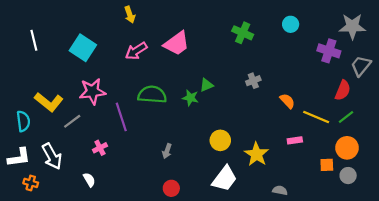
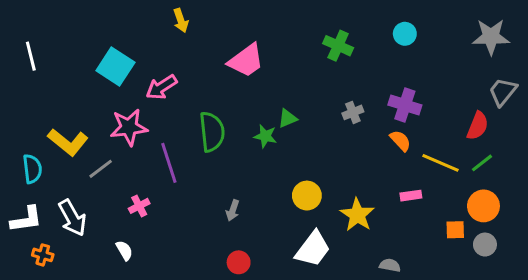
white line: (34, 40) -> (31, 56), moved
pink arrow: (136, 51) -> (161, 87), moved
purple cross: (329, 51) -> (405, 105), moved
green semicircle: (152, 95) -> (212, 132), turned 80

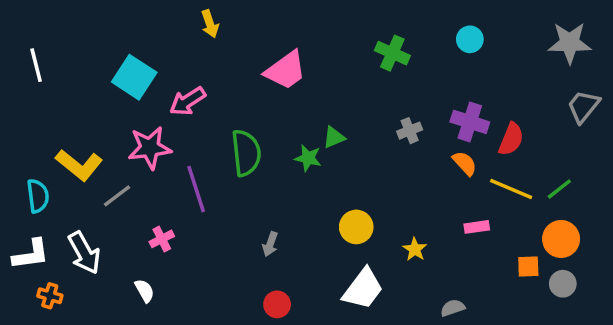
red semicircle: (478, 126) -> (511, 139), moved
yellow star: (357, 215) -> (415, 249), size x0.6
gray semicircle: (390, 265) -> (453, 308), turned -30

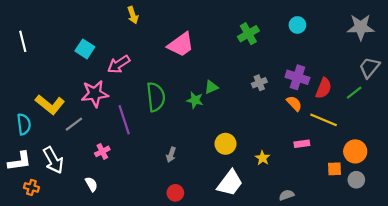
green cross: (392, 53) -> (248, 34), turned 36
cyan square: (134, 77) -> (85, 49), size x0.7
green line: (559, 189) -> (354, 93), moved

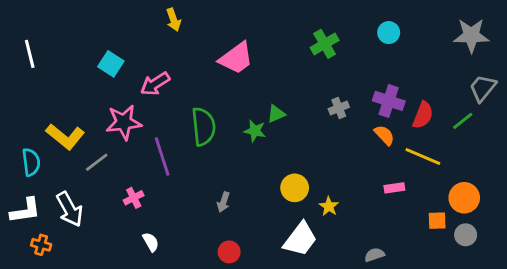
yellow star: (263, 158) -> (329, 206), moved
white semicircle: (91, 184) -> (151, 242), moved

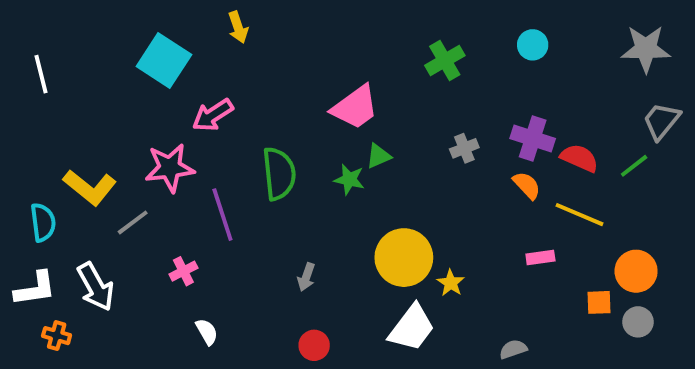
pink trapezoid: (236, 58) -> (355, 107), moved
cyan square: (111, 64) -> (164, 60), moved, size x1.5
red semicircle: (423, 115) -> (579, 158), turned -88
yellow circle: (295, 188) -> (404, 258), size x1.5

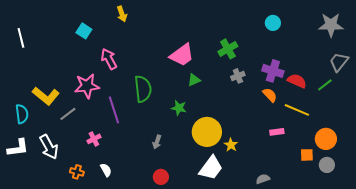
cyan square: (164, 60) -> (84, 31), size x0.6
green cross: (445, 60) -> (228, 49), moved
pink arrow: (213, 115) -> (109, 59), turned 95
green star: (349, 179) -> (179, 108), moved
orange cross: (57, 336) -> (77, 172), moved

